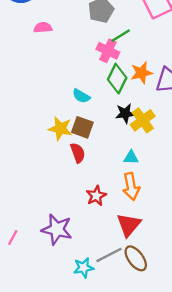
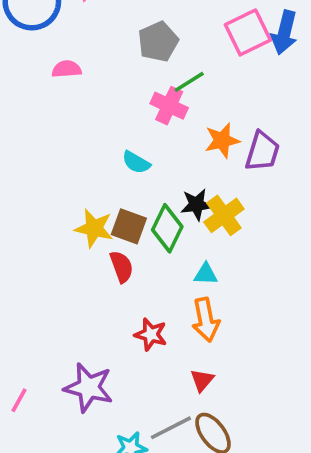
green diamond: (117, 79) -> (167, 228), moved
cyan semicircle: (81, 96) -> (136, 162), moved
red star: (96, 196) -> (151, 334), turned -30
red triangle: (129, 225) -> (202, 380), size x0.6

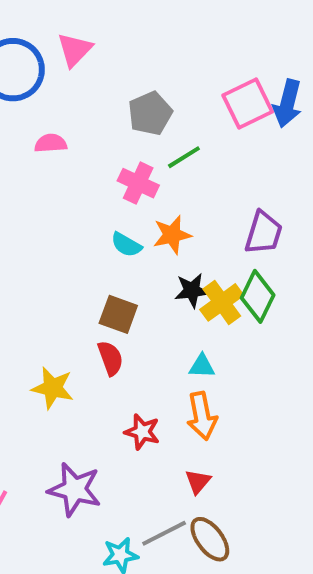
pink cross: (169, 106) -> (138, 183), moved
orange star: (222, 140) -> (172, 235), moved
yellow star: (94, 228) -> (53, 388), moved
green diamond: (167, 228) -> (258, 296), moved

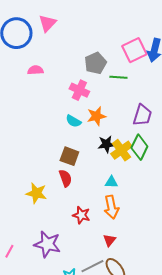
gray pentagon: (150, 113) -> (95, 63), moved
green line: (184, 157) -> (118, 77), moved, turned 36

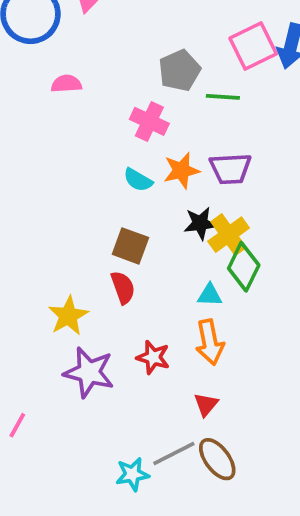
purple trapezoid: (142, 115) -> (230, 169), moved, turned 70
green diamond: (139, 147) -> (244, 267), moved
yellow star: (36, 193) -> (68, 316), turned 30
purple star: (47, 244) -> (89, 372), moved

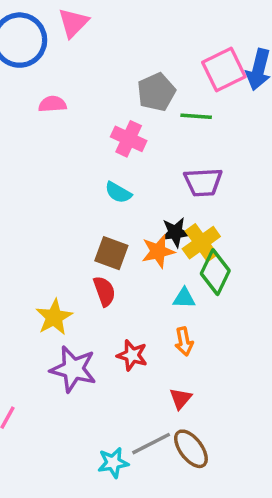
orange star: (181, 171) -> (158, 251), moved
orange arrow: (210, 342) -> (184, 341), size x0.7

